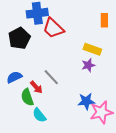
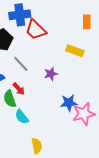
purple star: (88, 65) -> (51, 74), moved
gray line: (51, 77) -> (21, 64), moved

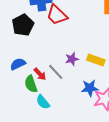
yellow rectangle: (75, 51) -> (96, 60), moved
gray line: (21, 64) -> (56, 72), moved

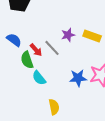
blue semicircle: (18, 64) -> (14, 40), turned 63
blue star: (90, 88) -> (78, 78), moved

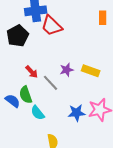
blue semicircle: (14, 40) -> (13, 101), moved
red arrow: (36, 50) -> (32, 72), moved

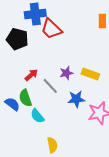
black pentagon: (18, 36) -> (17, 39), turned -30
red arrow: (32, 72) -> (31, 75), turned -88
blue star: (77, 113) -> (76, 99), moved

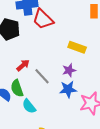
purple star: (66, 73) -> (69, 70), moved
yellow rectangle: (90, 74) -> (77, 47), moved

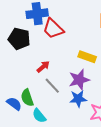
red arrow: (23, 65) -> (43, 67), moved
purple star: (69, 70) -> (79, 80), size x1.5

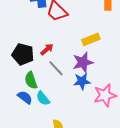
black pentagon: (19, 39) -> (23, 54), moved
yellow rectangle: (87, 57) -> (91, 39), turned -42
blue semicircle: (14, 104) -> (25, 97), moved

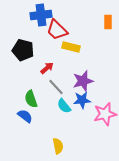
yellow rectangle: (91, 39) -> (71, 47), moved, turned 36
black pentagon: (23, 54) -> (23, 50), moved
cyan semicircle: (43, 98) -> (64, 106), moved

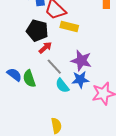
black pentagon: (23, 50) -> (37, 31), moved
purple star: (83, 81) -> (81, 61), turned 30
blue semicircle: (25, 116) -> (14, 75), moved

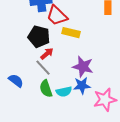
gray line: (54, 67) -> (43, 68), moved
green semicircle: (29, 79) -> (46, 89), moved
cyan semicircle: (62, 86) -> (64, 92), turned -63

